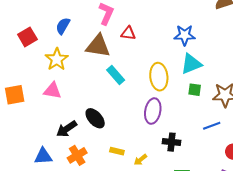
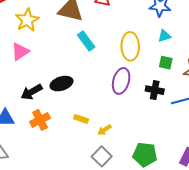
cyan triangle: (191, 64) -> (164, 36), size x0.6
pink triangle: (52, 91) -> (20, 52), turned -48
black ellipse: (95, 118) -> (61, 84), turned -70
black cross: (172, 142) -> (155, 90), moved

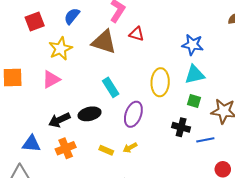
cyan triangle: (164, 36) -> (195, 75), size x1.5
cyan rectangle: (86, 41) -> (111, 87), moved
purple ellipse: (121, 81) -> (133, 114), moved
yellow arrow: (104, 130) -> (130, 148), moved

